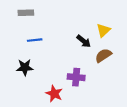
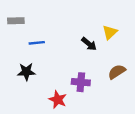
gray rectangle: (26, 13) -> (16, 21), moved
brown semicircle: (103, 55) -> (117, 72), moved

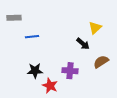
black arrow: (89, 44) -> (83, 44), moved
black star: (26, 72) -> (35, 71), moved

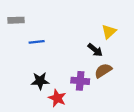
brown semicircle: (101, 62) -> (103, 71), moved

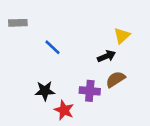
blue line: (37, 42) -> (53, 47), moved, turned 49
black arrow: (95, 50) -> (106, 56), turned -63

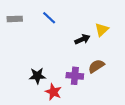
blue line: (53, 47) -> (49, 18), moved
black arrow: (106, 56) -> (82, 39), moved

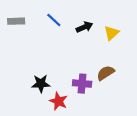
black arrow: (82, 39) -> (84, 27), moved

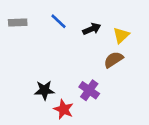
brown semicircle: (106, 73) -> (113, 60), moved
purple cross: (82, 84) -> (89, 90), turned 30

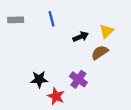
blue line: (59, 21) -> (51, 19), turned 32
black arrow: (92, 29) -> (81, 37), moved

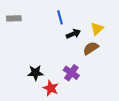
blue line: (51, 19) -> (60, 17), moved

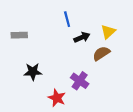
gray rectangle: (14, 18) -> (19, 35), moved
black star: (35, 73) -> (33, 72), moved

